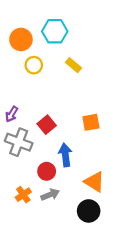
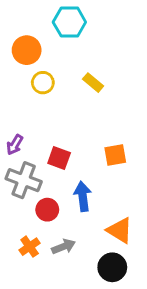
cyan hexagon: (55, 31) -> (69, 22), moved
red square: (47, 125) -> (59, 158), turned -30
red circle: (47, 171) -> (47, 210), moved

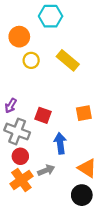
yellow rectangle: (93, 83) -> (68, 60), size x1.5
red circle: (47, 210) -> (20, 156), moved
orange cross: (30, 247) -> (21, 180), size x1.5
gray arrow: (64, 247) -> (46, 170), moved

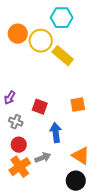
cyan hexagon: (51, 16) -> (62, 18), moved
yellow circle: (31, 60) -> (41, 41), moved, size x1.5
gray cross: (17, 131) -> (16, 122), size x0.6

